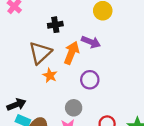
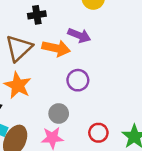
orange arrow: (71, 53) -> (56, 48), turned 80
orange star: (50, 75) -> (18, 85), moved, size x1.5

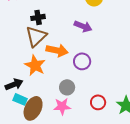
black cross: (37, 15) -> (38, 17), moved
orange arrow: (56, 48) -> (57, 50), moved

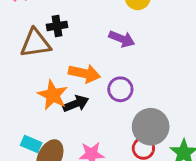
brown triangle: (36, 36) -> (35, 43), moved, turned 35
black arrow: (14, 84) -> (76, 104), moved
gray circle: (67, 87) -> (151, 127), moved, size x1.6

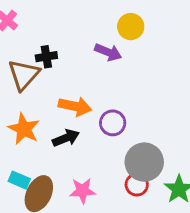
purple arrow: (122, 39) -> (108, 52), moved
brown triangle: (35, 43) -> (24, 75), turned -40
orange star: (53, 95) -> (24, 129), moved

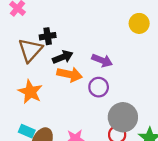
yellow circle: (131, 27) -> (139, 23), moved
purple arrow: (108, 52) -> (102, 60), moved
black arrow: (66, 138) -> (63, 57), moved

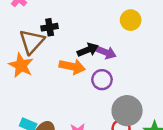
yellow circle: (139, 23) -> (131, 20), moved
black arrow: (63, 57) -> (88, 50), moved
orange star: (30, 92) -> (21, 65), moved

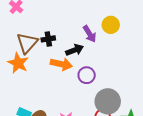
black cross: (50, 27) -> (48, 39), moved
purple arrow: (106, 52) -> (90, 34), moved, turned 36

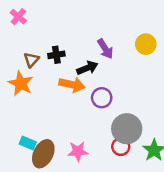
yellow circle: (111, 25) -> (146, 44), moved
brown triangle: (27, 43) -> (31, 60), size x0.6

